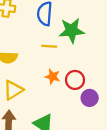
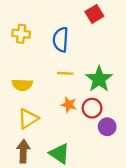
green star: (72, 31) -> (99, 79), moved, turned -30

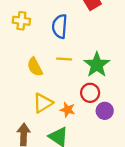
yellow semicircle: (22, 85) -> (35, 67), moved, turned 60
orange star: (69, 105) -> (68, 110), moved
yellow triangle: (28, 119) -> (43, 103), moved

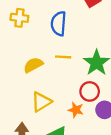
yellow semicircle: (35, 67) -> (33, 65), turned 90
orange star: (68, 110) -> (76, 110), moved

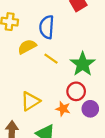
yellow line: (63, 57) -> (51, 59), turned 32
yellow semicircle: (33, 65) -> (27, 47), moved

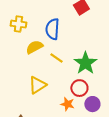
yellow triangle: (30, 101) -> (37, 85), moved

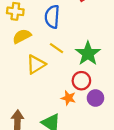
yellow semicircle: (34, 47) -> (22, 36), moved
yellow triangle: (37, 85) -> (36, 64), moved

